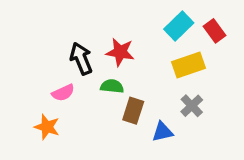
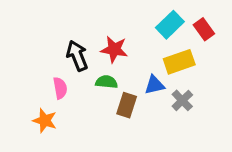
pink semicircle: (63, 93) -> (60, 88), turned -75
blue triangle: (162, 132) -> (154, 85), moved

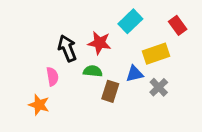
cyan rectangle: (170, 25) -> (130, 21), moved

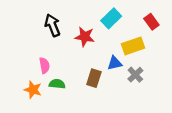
black arrow: (67, 48) -> (52, 25), moved
green semicircle: (93, 71) -> (57, 84), moved

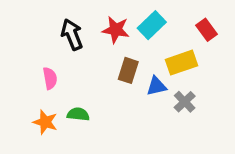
red star: (85, 37) -> (116, 30), moved
pink semicircle: (44, 65) -> (50, 78), moved
brown rectangle: (94, 78) -> (128, 70), moved

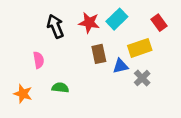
brown rectangle: (128, 70) -> (99, 54), turned -30
orange star: (45, 122) -> (23, 94), moved

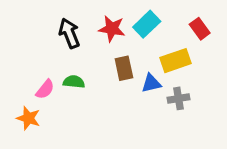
pink semicircle: (39, 60) -> (45, 89), moved, turned 49
gray cross: (142, 78) -> (179, 98), turned 35
green semicircle: (60, 88) -> (74, 82), moved

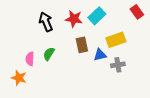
red rectangle: (200, 29) -> (137, 12), moved
green semicircle: (74, 82) -> (49, 54), turned -64
pink semicircle: (45, 89) -> (30, 59), turned 144

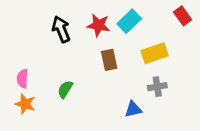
green semicircle: (49, 54) -> (65, 89), moved
blue triangle: (100, 55) -> (133, 109), moved
pink semicircle: (30, 59) -> (22, 79), moved

